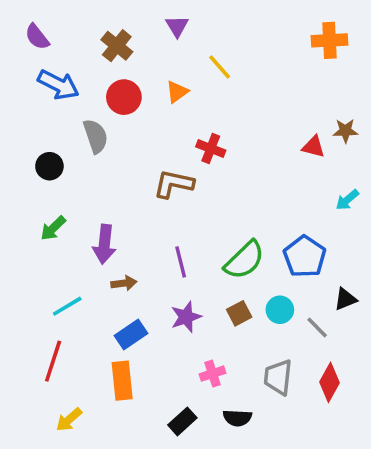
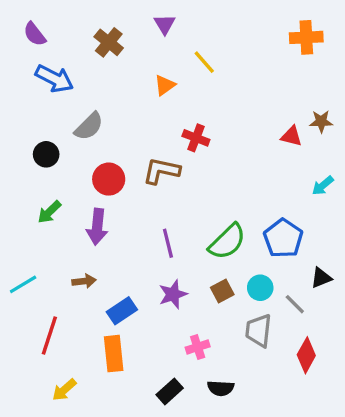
red circle: (124, 97) -> (109, 179), moved
gray semicircle: (96, 136) -> (89, 126), turned 64
brown arrow: (124, 283) -> (84, 281), moved
cyan line: (67, 306) -> (23, 284), moved
gray trapezoid: (278, 377) -> (259, 331), moved

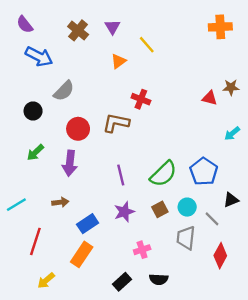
purple triangle: (165, 24) -> (112, 27), moved
orange rectangle: (114, 354) -> (82, 254), turned 40

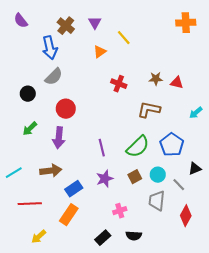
blue arrow: (39, 56) -> (50, 48), moved, turned 50
brown star: (231, 87) -> (156, 79), moved
brown L-shape: (116, 123) -> (149, 110), moved
brown arrow: (60, 202) -> (51, 171), size x1.5
red line: (35, 241) -> (30, 204), turned 70

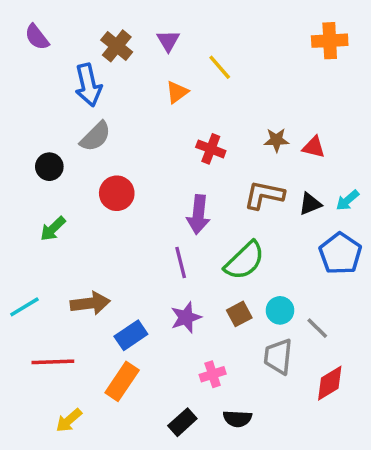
purple arrow: (59, 138) -> (198, 215), moved
blue pentagon: (172, 145) -> (340, 254), moved
black triangle: (195, 169) -> (310, 204), moved
red diamond: (186, 216) -> (330, 383), turned 30

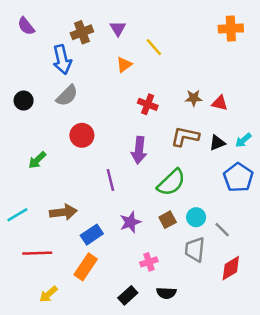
brown cross: (117, 46) -> (82, 32), turned 30
black circle: (49, 167) -> (24, 101), moved
purple line: (181, 262) -> (110, 180), moved

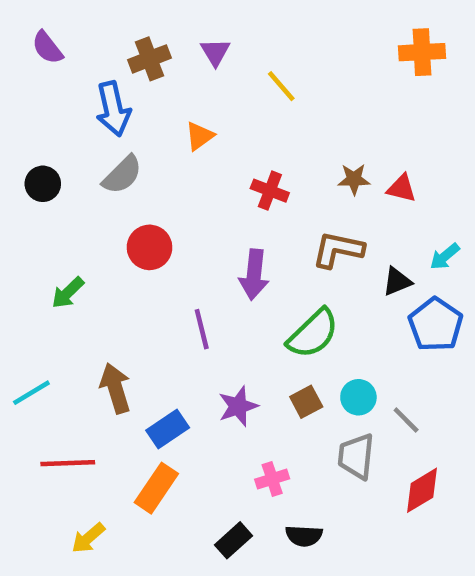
orange triangle: (124, 65) -> (199, 136), moved
black triangle: (217, 143) -> (397, 281), moved
brown arrow: (63, 212) -> (115, 388), turned -100

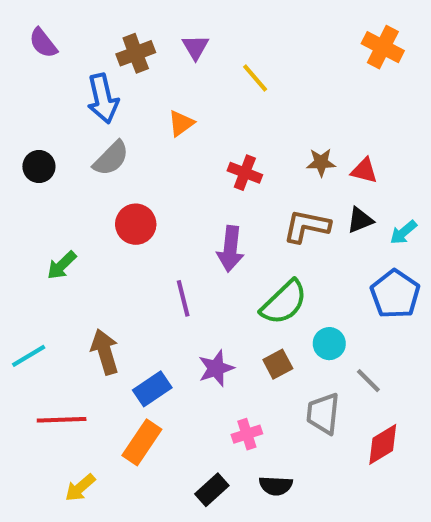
orange cross: (422, 52) -> (383, 47), turned 30
black triangle: (397, 281) -> (360, 220), moved
cyan circle: (358, 397) -> (329, 344), moved

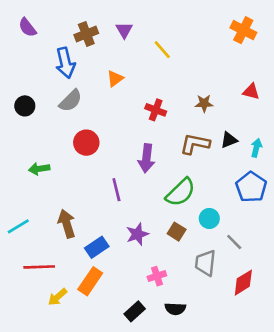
red triangle: (364, 171) -> (251, 92), moved
cyan arrow: (403, 232) -> (256, 148), turned 144
green arrow: (62, 265) -> (39, 169), turned 36
brown square: (278, 364) -> (177, 232), turned -30
yellow arrow: (80, 488) -> (58, 297), moved

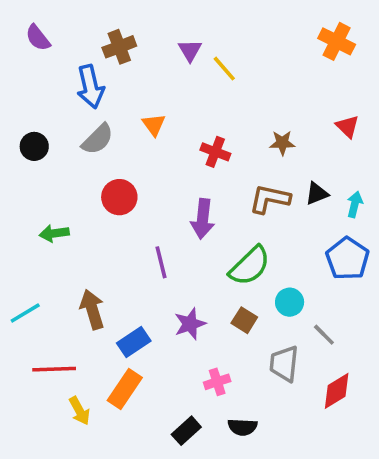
purple triangle: (124, 30) -> (190, 50), moved
orange triangle: (115, 78) -> (154, 125), moved, turned -30
red triangle: (251, 92) -> (347, 126), turned 30
yellow arrow: (58, 297) -> (79, 411), turned -78

